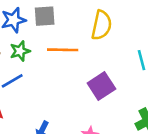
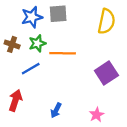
orange line: (63, 50) -> (63, 53), moved

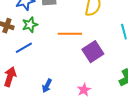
orange line: (63, 53) -> (70, 34), moved

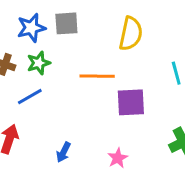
purple square: (93, 52) -> (131, 102), turned 30

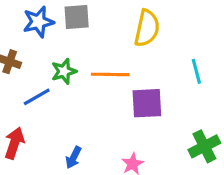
green star: (39, 63) -> (64, 71), moved

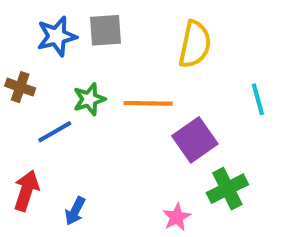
purple square: (147, 103) -> (195, 140), turned -32
green cross: (204, 146) -> (227, 189), moved
blue arrow: (73, 158) -> (75, 211), moved

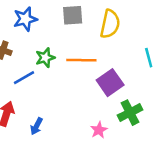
gray square: (105, 30) -> (73, 15), moved

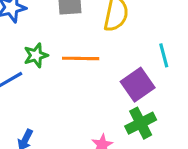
purple square: (110, 83) -> (138, 85), moved

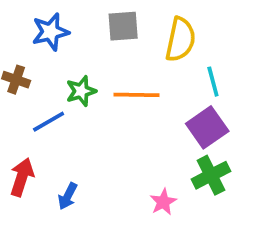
cyan line: (164, 55) -> (213, 82), moved

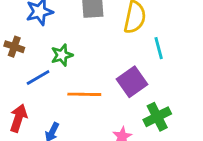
orange line: (136, 95) -> (84, 94), moved
purple square: (207, 127) -> (132, 82), moved

